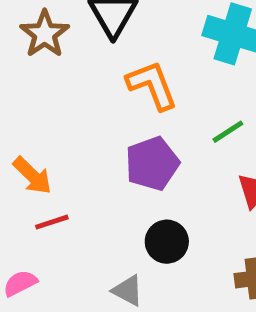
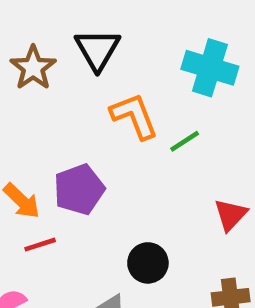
green line: (228, 132) -> (185, 141), moved
purple pentagon: (152, 163) -> (79, 189), moved

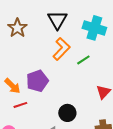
black triangle: (97, 49) -> (57, 20), moved
orange L-shape: (134, 116) -> (61, 49), turned 65

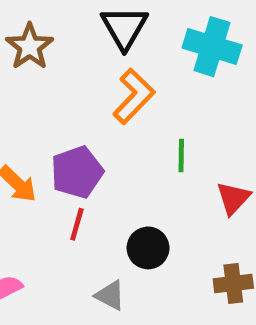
green line: (83, 60) -> (181, 156), moved, turned -56
red line: (20, 105) -> (77, 224), moved, turned -56

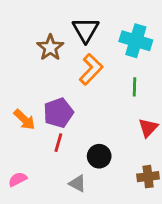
brown star: (30, 47) -> (50, 48), moved
green line: (181, 156) -> (134, 87), moved

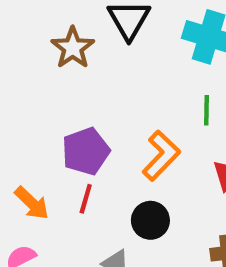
orange L-shape: (91, 69) -> (161, 156), moved
orange arrow: (24, 120) -> (32, 203), moved

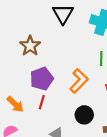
brown star: (73, 48) -> (30, 46), moved
black circle: (150, 220) -> (84, 115), moved

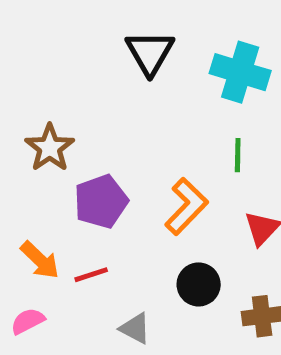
brown star: (30, 46) -> (50, 148), moved
red line: (42, 102) -> (91, 275), moved, turned 56

